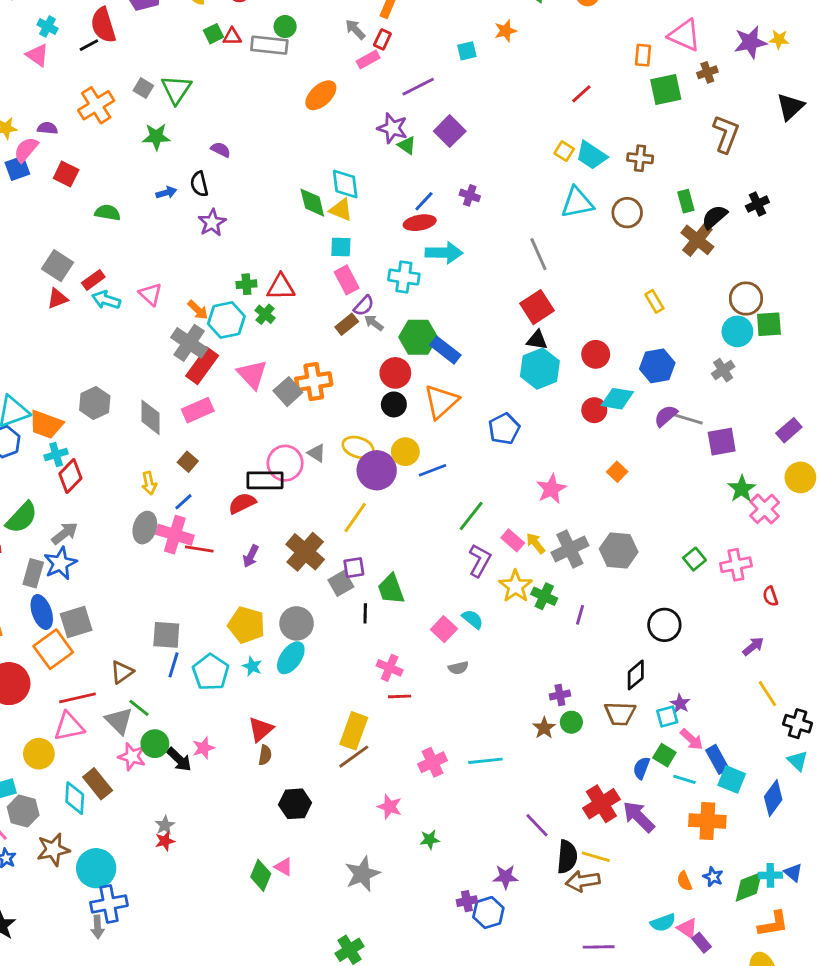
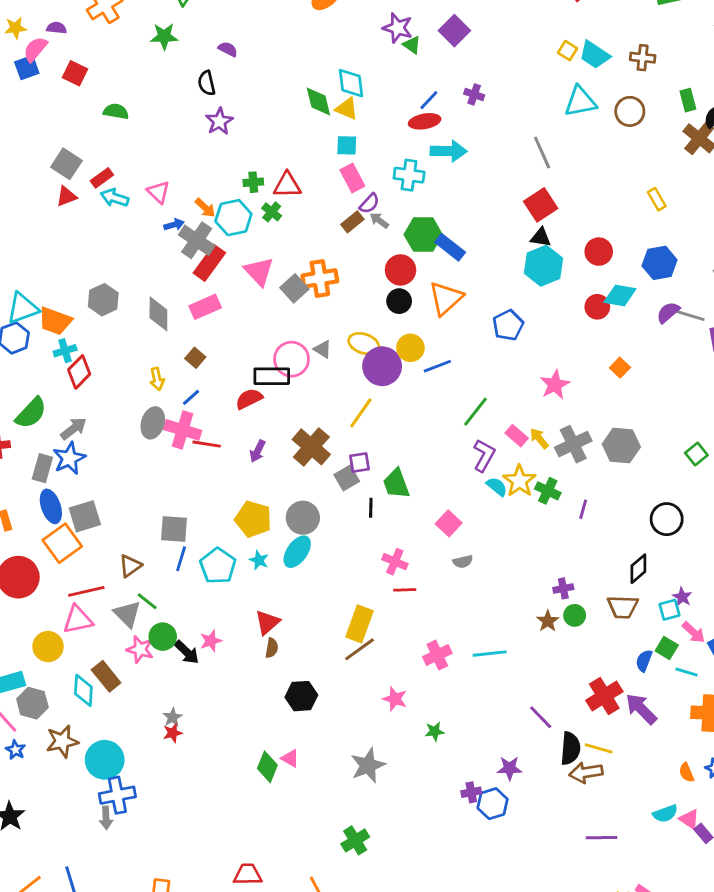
blue arrow: (166, 193) -> (174, 225), moved
cyan semicircle: (473, 619) -> (497, 487), moved

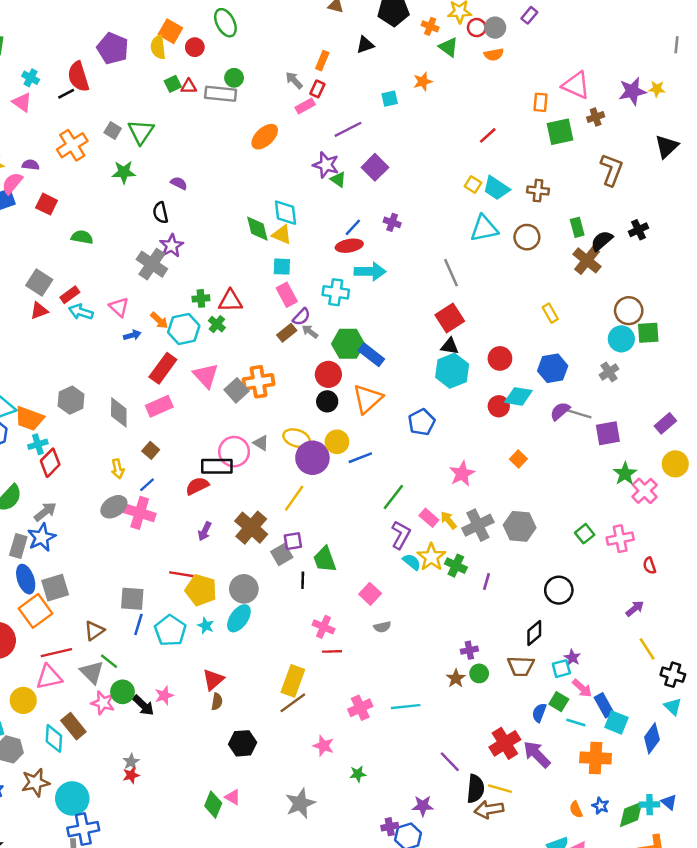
gray cross: (197, 240) -> (152, 264), moved
gray ellipse: (153, 423) -> (114, 507), turned 40
red line: (207, 444) -> (181, 574), moved

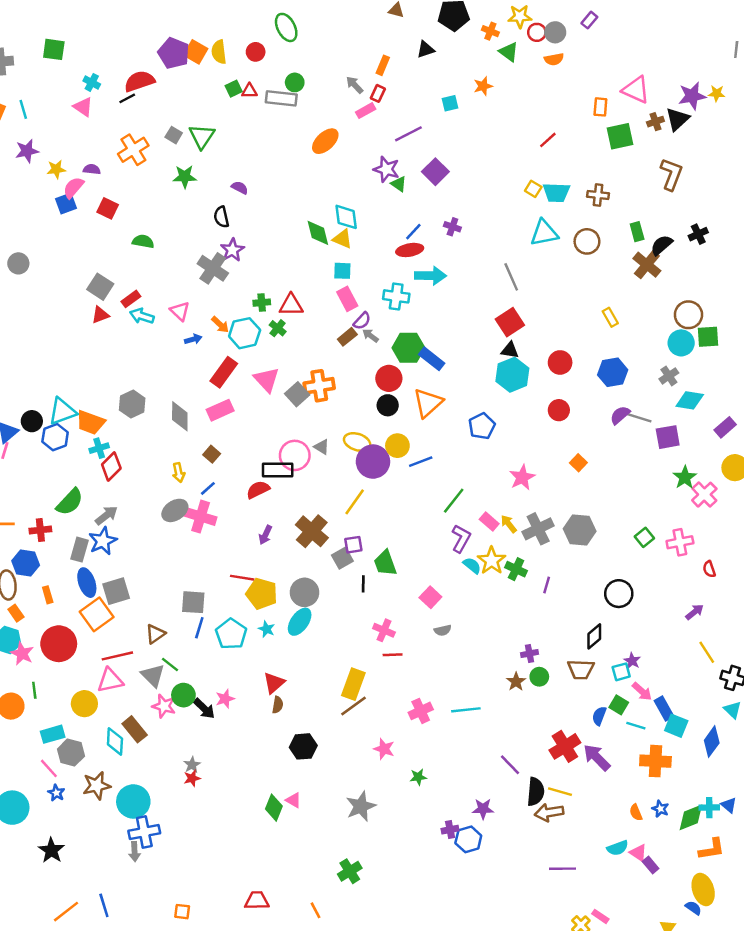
orange square: (170, 31) -> (196, 52), moved
red semicircle: (78, 77) -> (139, 81), turned 88
black triangle: (667, 146) -> (677, 119), moved
cyan trapezoid: (496, 188) -> (556, 193), turned -32
cyan diamond: (518, 396) -> (690, 400), moved

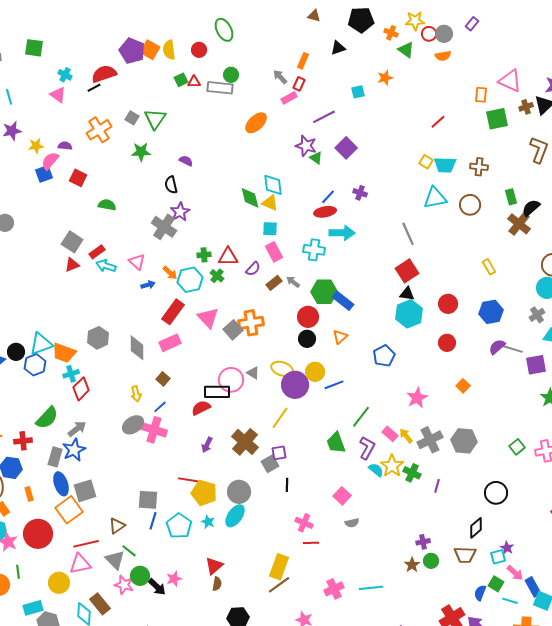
purple semicircle: (362, 321) -> (253, 269), moved
orange triangle: (428, 403) -> (340, 337), size x0.6
green trapezoid: (385, 563) -> (336, 443), moved

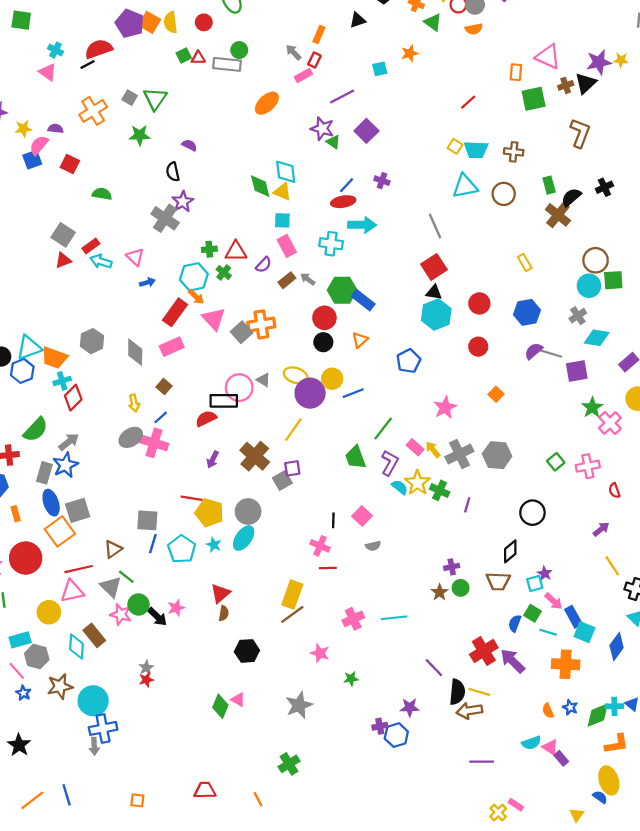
orange arrow: (170, 273) -> (196, 297), moved
black line: (287, 485) -> (333, 520), moved

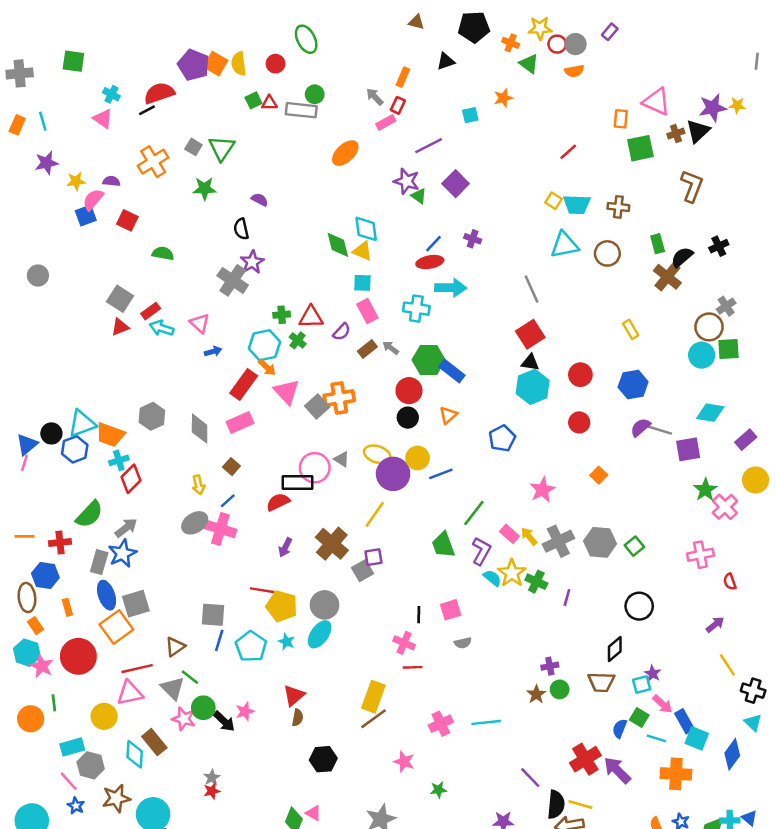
gray cross: (578, 316) -> (726, 306), moved
green square: (556, 462) -> (634, 546), moved
pink square: (362, 516) -> (451, 610), turned 30

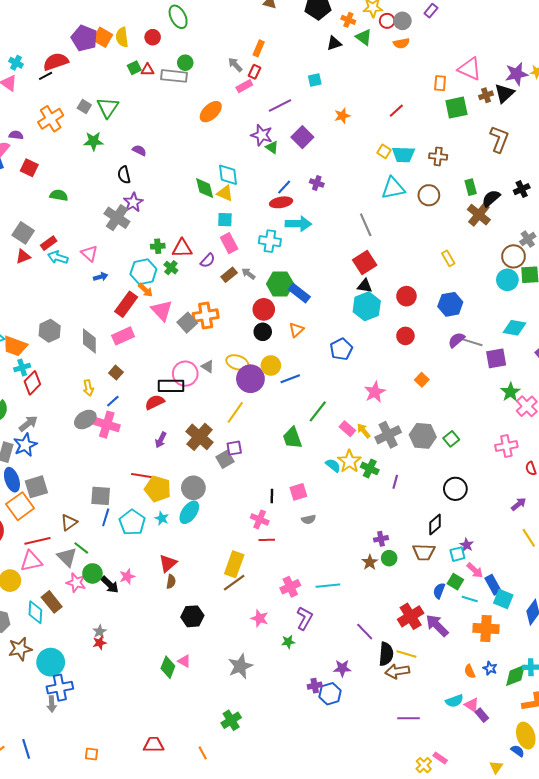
black triangle: (446, 61) -> (334, 43), moved
orange star: (503, 98) -> (342, 116), moved
purple L-shape: (481, 551) -> (305, 618), moved

